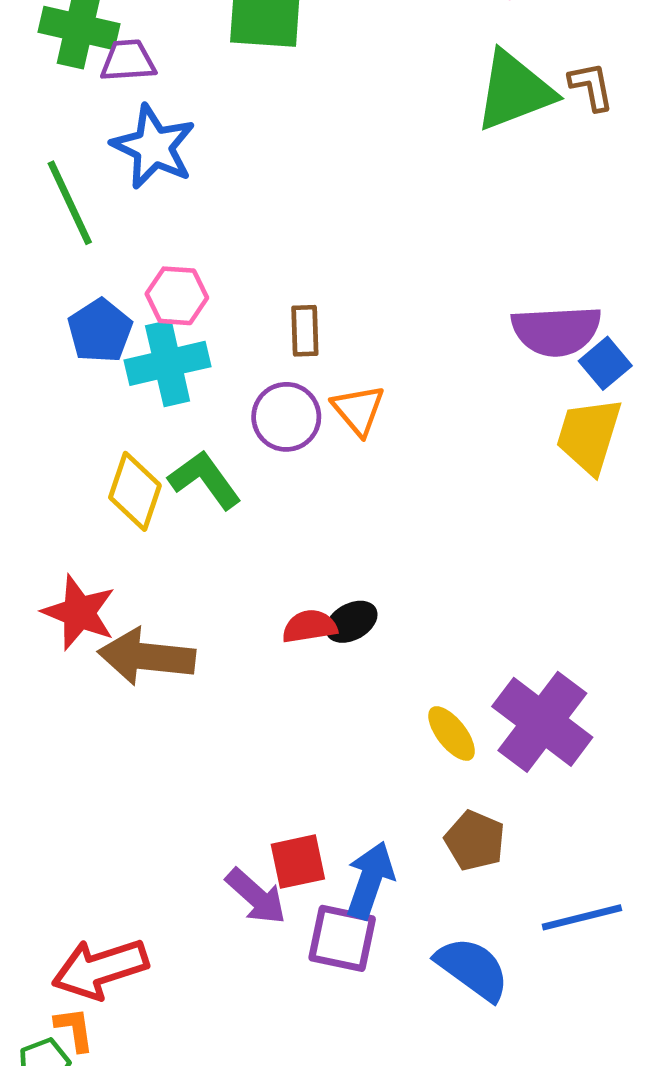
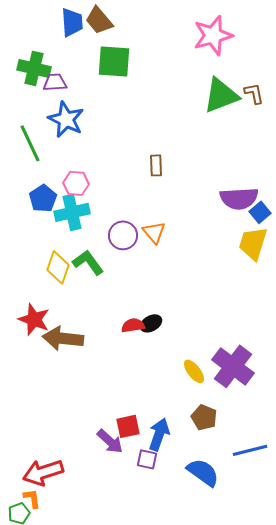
brown rectangle: (305, 331) -> (156, 165), moved
purple square: (342, 938) -> (147, 459), size x0.7

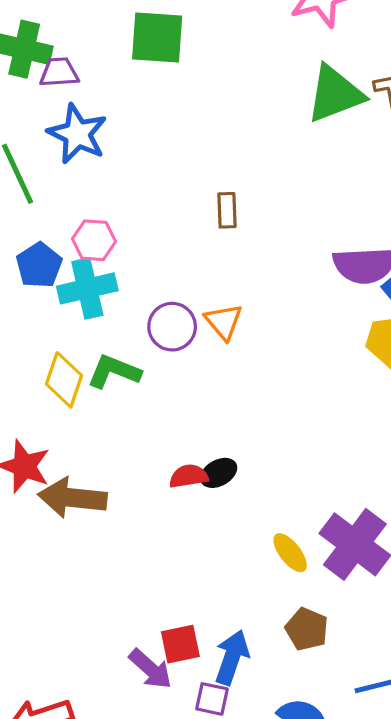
green L-shape: (88, 262) -> (114, 372), turned -32

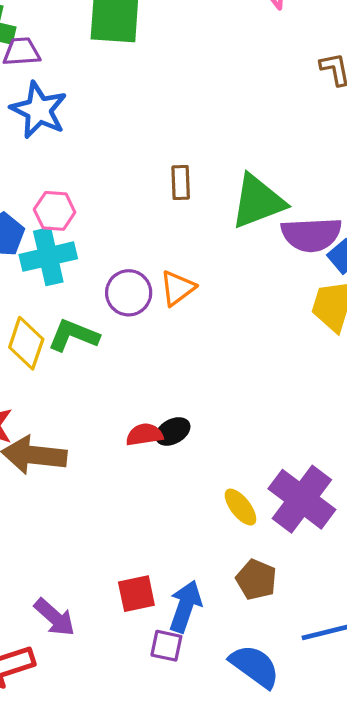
green triangle: (335, 94) -> (258, 201), moved
orange triangle: (224, 322) -> (177, 288), turned 33
purple arrow: (150, 669) -> (55, 617), moved

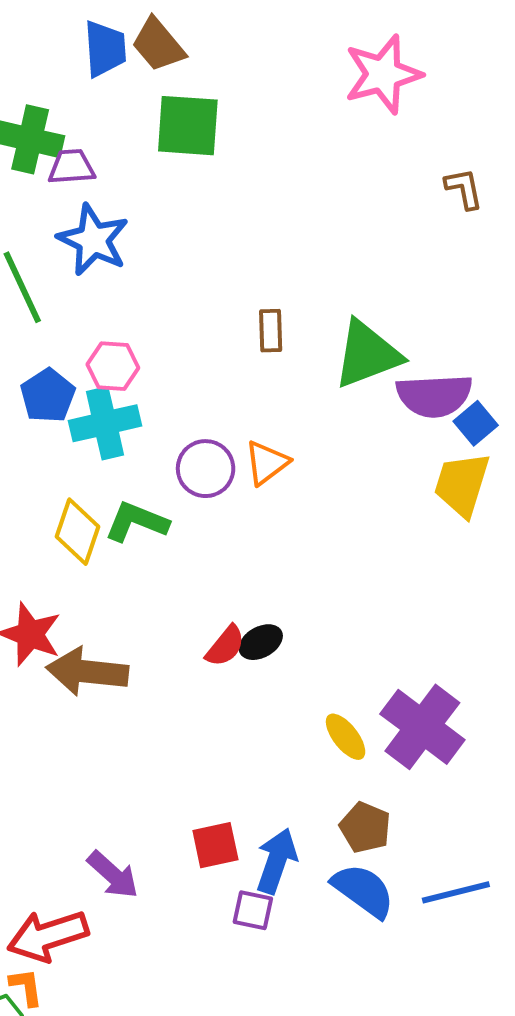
red semicircle: (144, 435) -> (225, 646), turned 138
blue semicircle: (255, 666) -> (363, 890), moved

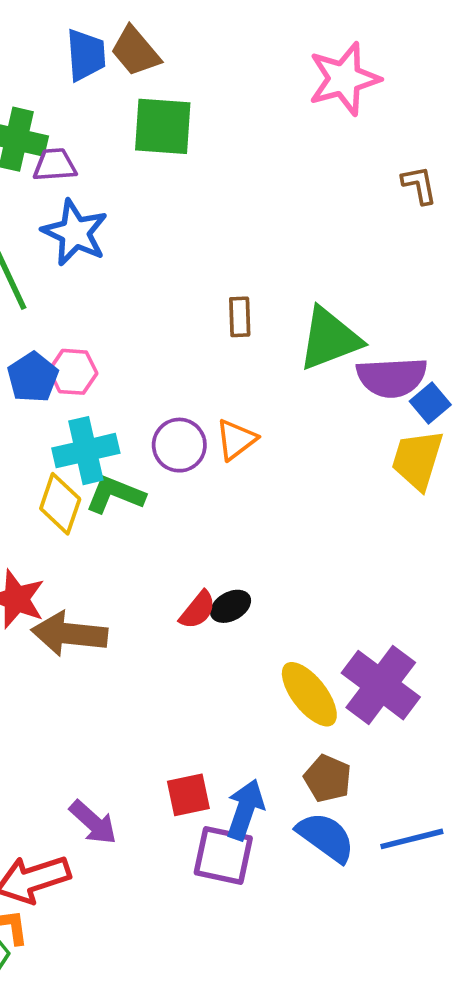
pink hexagon: (113, 366) -> (73, 372), moved
cyan cross: (105, 423) -> (86, 451), moved
yellow ellipse: (346, 737) -> (309, 694), size x1.5
purple square: (253, 910) -> (223, 855), size x1.6

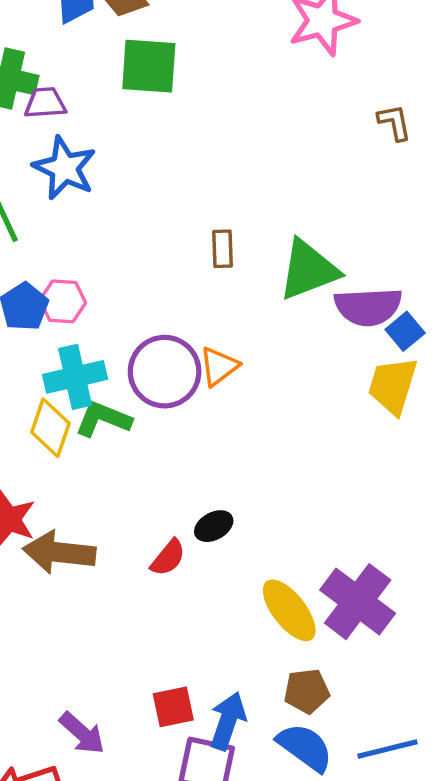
purple circle: (179, 445) -> (165, 372), size x1.4
red semicircle: (198, 610) -> (168, 558), moved
brown pentagon: (328, 778) -> (307, 691), turned -30

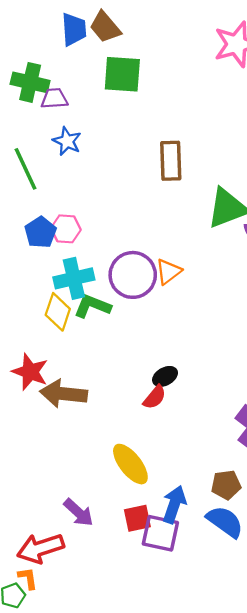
blue star: (65, 168) -> (67, 141), size x0.7
brown rectangle: (222, 249) -> (171, 161), moved, size x1.6
red semicircle: (168, 558) -> (155, 397), moved
yellow ellipse: (289, 610) -> (130, 464), moved
red square: (173, 707) -> (137, 518), moved

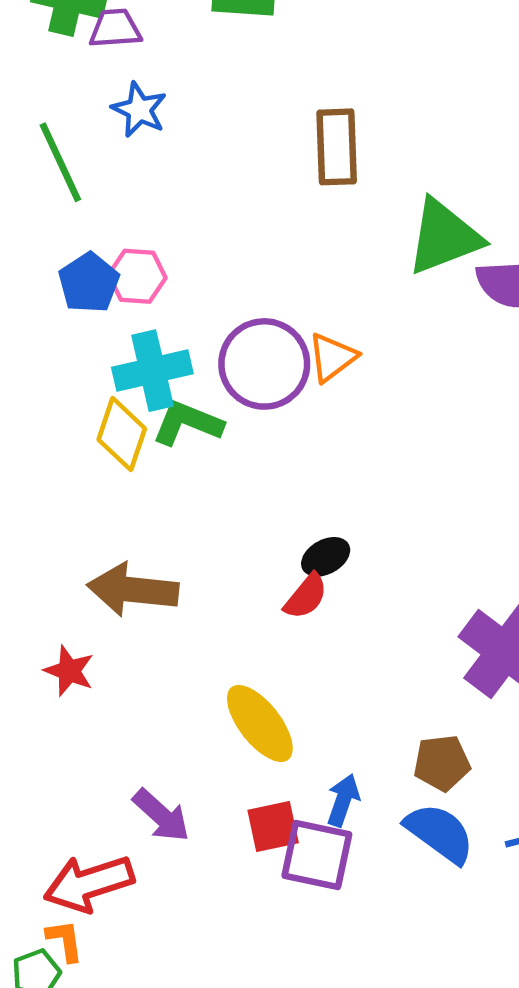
red star: (30, 372) -> (69, 671), moved, size x0.7
blue arrow: (174, 504) -> (343, 800), size x0.7

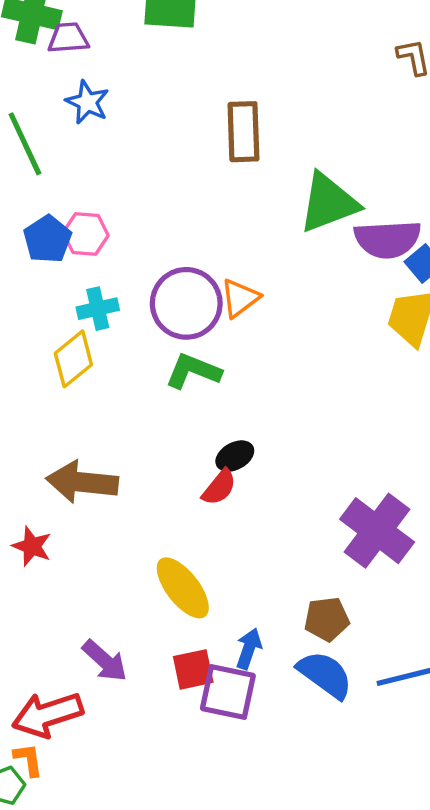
cyan cross: (152, 371) -> (98, 309), size x0.7
green L-shape: (188, 423) -> (193, 371), moved
yellow diamond: (122, 434) -> (73, 359), turned 32

